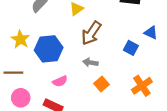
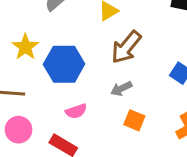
gray arrow: (90, 63) -> (121, 89), turned -40
orange square: (102, 84) -> (134, 120), turned -32

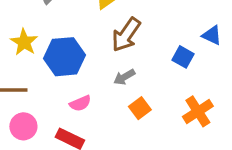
orange square: (134, 120) -> (140, 108), turned 35

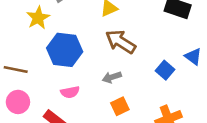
brown arrow: (126, 35) -> (121, 42), turned 76
yellow star: (24, 42) -> (38, 18), moved

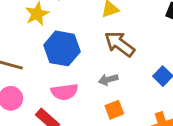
pink semicircle: (70, 92) -> (65, 92), size x1.4

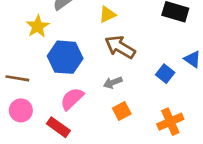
pink semicircle: (65, 92) -> (72, 99), turned 150

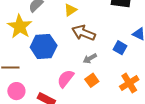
yellow star: (38, 26) -> (20, 27), size x1.4
gray arrow: (113, 83) -> (90, 58), moved
pink semicircle: (72, 99) -> (66, 79), moved

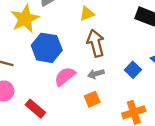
brown arrow: (84, 33) -> (96, 43), turned 40
pink semicircle: (66, 79) -> (65, 76), moved

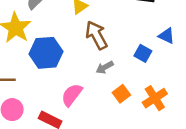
pink semicircle: (65, 76) -> (72, 95), moved
orange square: (92, 99) -> (121, 94), moved

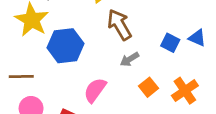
blue triangle: (167, 36) -> (197, 38), moved

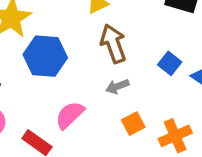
blue square: (170, 43) -> (170, 63), moved

